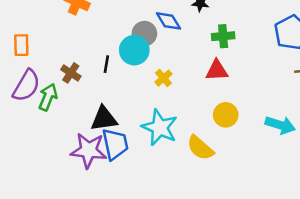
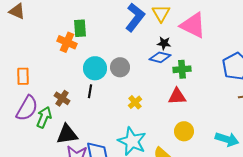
blue diamond: (169, 21) -> (160, 57), moved, turned -45
cyan circle: (134, 50) -> (95, 68), moved
black triangle: (104, 119) -> (67, 134), moved

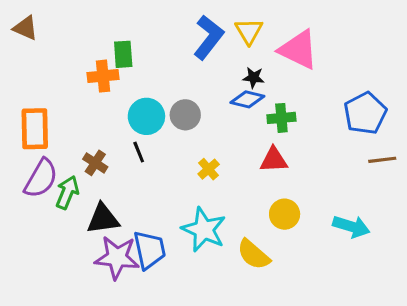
orange cross: (67, 42) -> (103, 76), turned -30
orange rectangle: (23, 76) -> (35, 129), size x1.5
black line: (90, 91) -> (139, 152), turned -32

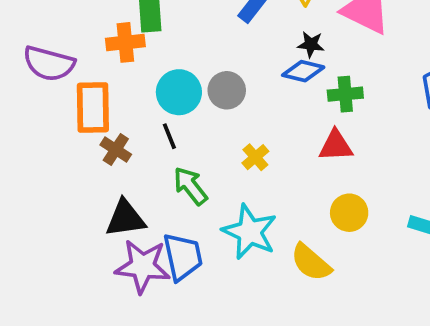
orange rectangle: (35, 129) -> (93, 108), moved
purple semicircle: (41, 178) -> (49, 64), moved, turned 75
green arrow: (67, 192) -> (190, 186), moved, turned -60

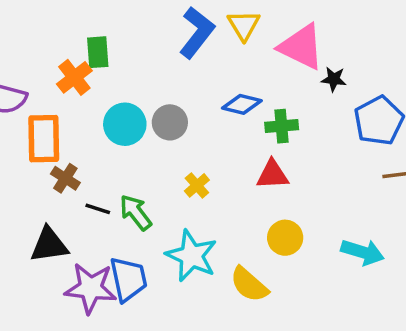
orange cross: (125, 42) -> (74, 77), turned -32
black star: (311, 44) -> (334, 79), moved
black line: (169, 136) -> (98, 209), moved, turned -50
black triangle: (125, 218) -> (49, 245), moved

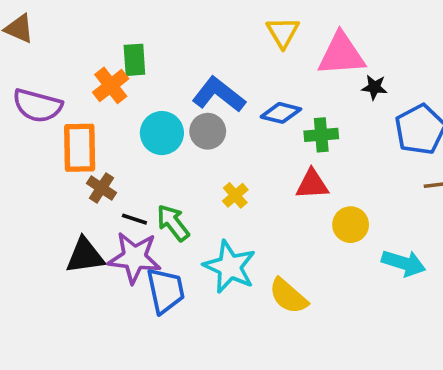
blue L-shape: (197, 32) -> (219, 95), moved, turned -90
pink triangle: (301, 47) -> (341, 54), turned -30
yellow circle: (285, 238) -> (351, 225), moved
purple star: (91, 288) -> (134, 258), moved

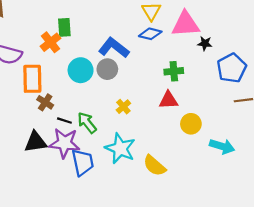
blue diamond: (281, 113) -> (150, 34), moved

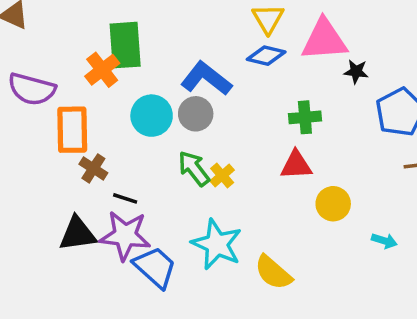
green rectangle: (64, 27) -> (125, 45), size x1.5
green arrow: (87, 123) -> (194, 168), moved
cyan arrow: (222, 146) -> (384, 241), size x0.6
blue trapezoid: (83, 162) -> (155, 267), turned -36

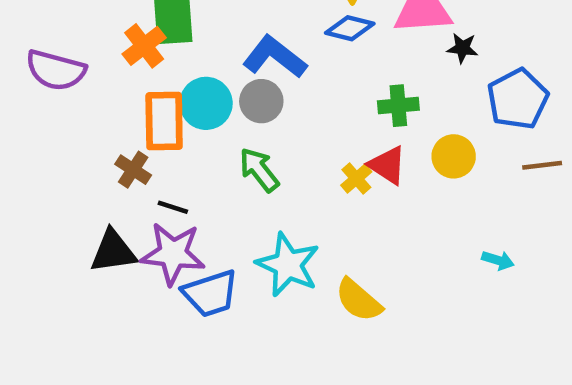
orange rectangle: (72, 130) -> (164, 121), moved
red triangle: (296, 165) -> (387, 165), turned 36
yellow cross: (222, 176) -> (356, 179), moved
yellow circle: (333, 204) -> (454, 156), moved
blue trapezoid: (155, 267) -> (210, 293), turned 120

